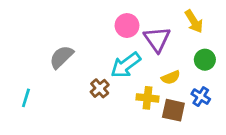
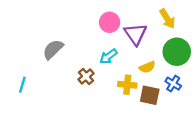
green circle: (205, 60) -> (177, 52), size x1.5
cyan arrow: (126, 65) -> (108, 56), size x0.7

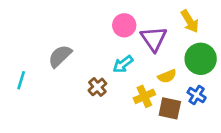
cyan line: (22, 85) -> (21, 80), moved
yellow cross: (127, 85) -> (144, 96), turned -30

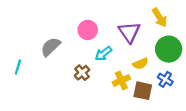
pink circle: (124, 25) -> (88, 30), moved

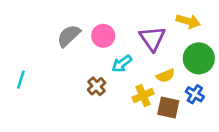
yellow arrow: (160, 18) -> (188, 21), turned -42
gray semicircle: (51, 47) -> (69, 36), moved

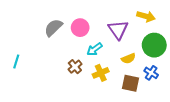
yellow cross: (143, 96) -> (101, 73), moved

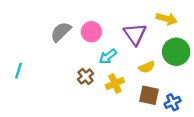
blue cross: (151, 73) -> (173, 102), moved, turned 32

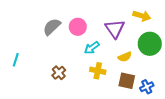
brown cross: (86, 76) -> (59, 73), moved
yellow cross: (115, 84) -> (98, 71), turned 35

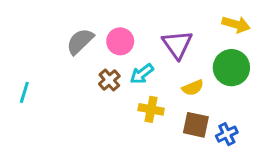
yellow arrow: (142, 16) -> (236, 24), moved
brown cross: (59, 73) -> (109, 80), moved

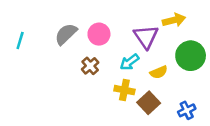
yellow arrow: (236, 24) -> (174, 20), moved, turned -30
cyan arrow: (142, 74) -> (129, 62), moved
cyan line: (24, 92) -> (20, 40), moved
brown square: (196, 125) -> (149, 103), moved, turned 35

